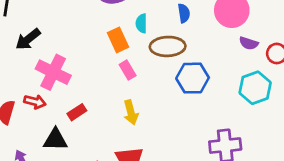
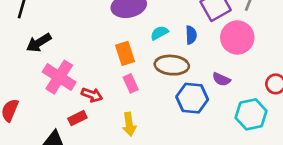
cyan semicircle: (141, 23) -> (159, 33), moved, turned 54
purple semicircle: (249, 43) -> (221, 79), moved
red arrow: (35, 102) -> (92, 95), moved

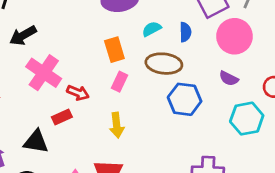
purple semicircle: (221, 79) -> (229, 78), moved
pink rectangle: (131, 83) -> (120, 82), turned 48

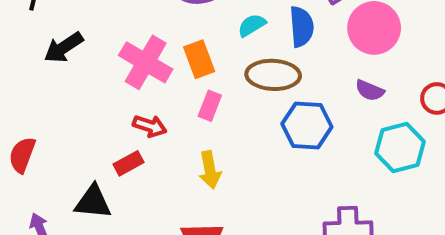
blue semicircle: (185, 32) -> (302, 27), size x1.4
pink cross: (44, 73) -> (146, 62), moved

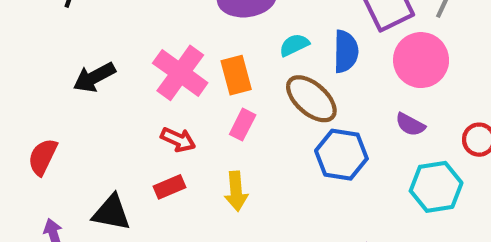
black arrow: (64, 47) -> (94, 77), moved
brown ellipse: (273, 75) -> (311, 99), turned 33
red rectangle: (128, 163) -> (169, 187), moved

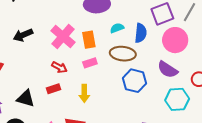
brown ellipse: (311, 99) -> (123, 54), turned -40
pink rectangle: (243, 125) -> (90, 63), turned 40
purple semicircle: (410, 125) -> (168, 69), size x1.5

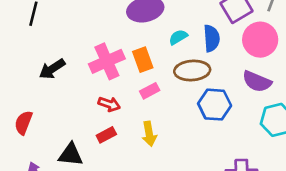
pink cross: (63, 36) -> (107, 61), turned 35

